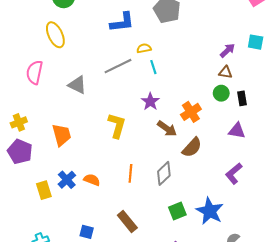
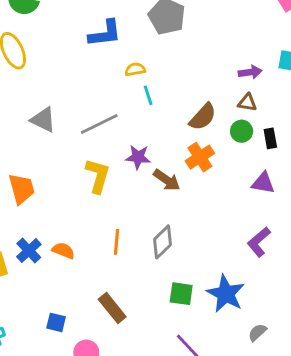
purple arrow: (227, 50) -> (250, 72), turned 35
gray line: (118, 66) -> (99, 124), moved
purple star: (150, 102) -> (138, 157), moved, turned -30
brown semicircle: (192, 147) -> (203, 117), moved
green square: (177, 211) -> (181, 294), turned 30

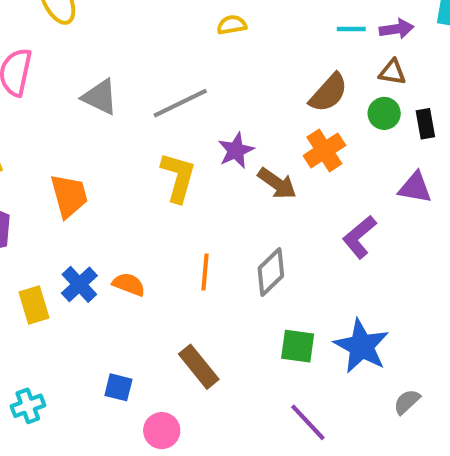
cyan line: (148, 95) -> (351, 29), moved, turned -72
purple star: (138, 157) -> (236, 150), turned -30
purple L-shape: (259, 242) -> (359, 237), moved

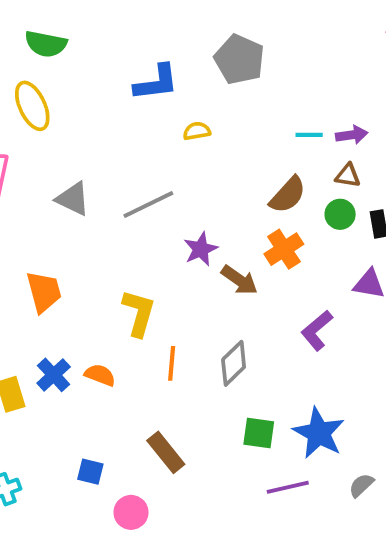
yellow L-shape: (178, 177) -> (139, 313), moved
purple line: (308, 422) -> (288, 487), moved, turned -60

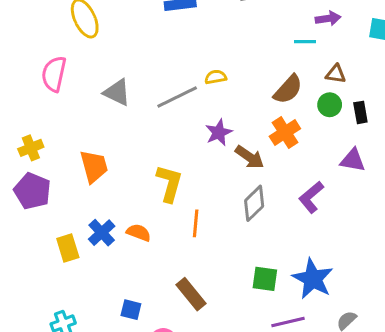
yellow semicircle: (197, 131) -> (216, 77), moved
purple arrow: (352, 135) -> (328, 19), moved
gray diamond: (234, 363) -> (254, 203), moved

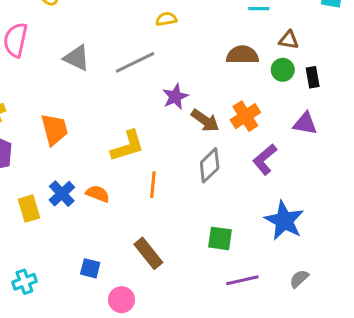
yellow semicircle: (216, 77) -> (166, 19), moved
brown semicircle: (288, 89) -> (242, 55), turned -132
orange cross: (285, 132) -> (245, 116), moved
yellow L-shape: (169, 183) -> (127, 146), turned 57
blue star: (313, 279) -> (284, 221), moved

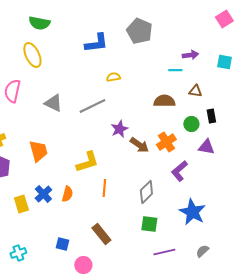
green circle: (283, 70) -> (191, 124), moved
gray diamond: (210, 165) -> (146, 192), moved
orange semicircle: (98, 194) -> (67, 194), turned 84

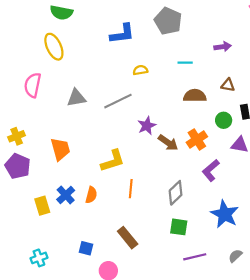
cyan line: (175, 70) -> (185, 63), moved
gray triangle: (53, 103) -> (76, 98), turned -36

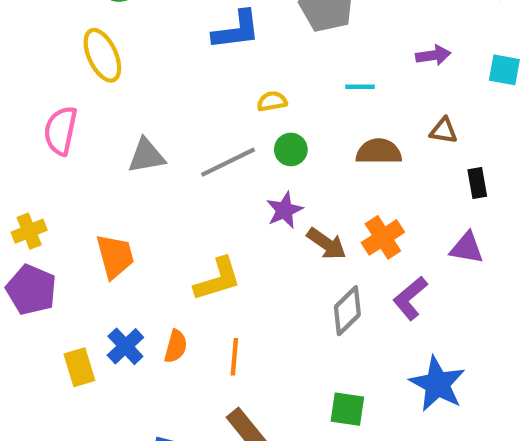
green circle: (224, 120) -> (291, 149), moved
orange line: (131, 189) -> (234, 357), moved
gray diamond: (176, 193) -> (347, 311), moved

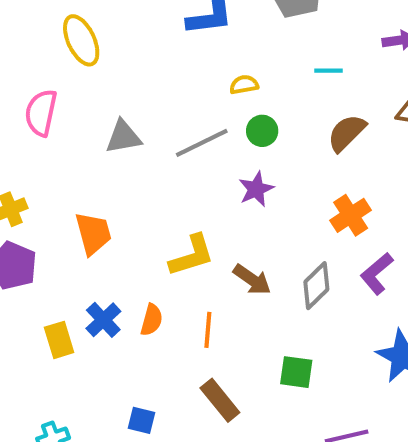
brown semicircle: (379, 152) -> (347, 133), turned -45
brown arrow: (326, 244) -> (252, 280), moved
green square: (347, 409) -> (296, 372), moved

